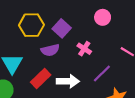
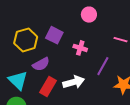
purple semicircle: (50, 50) -> (41, 64), moved

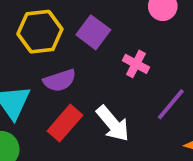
white arrow: (74, 82) -> (113, 124), turned 55

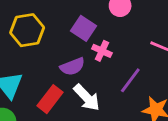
purple square: (93, 32) -> (83, 28), moved
purple semicircle: (60, 80) -> (72, 67), moved

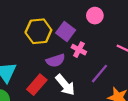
yellow hexagon: (27, 30) -> (38, 31), moved

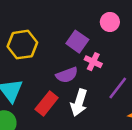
yellow hexagon: (38, 31) -> (22, 45), moved
white arrow: (65, 85) -> (79, 103), turned 60

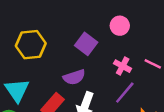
pink cross: (93, 62) -> (123, 66), moved

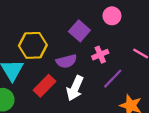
yellow hexagon: (31, 45) -> (33, 45), moved
pink cross: (123, 66) -> (100, 55), moved, turned 35

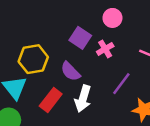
pink cross: (100, 55) -> (105, 49), moved
purple semicircle: (66, 61) -> (70, 71), turned 66

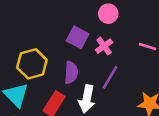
purple semicircle: (70, 71) -> (71, 73), turned -125
purple line: (121, 84) -> (110, 77), moved

